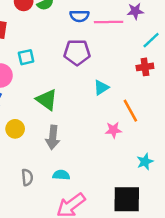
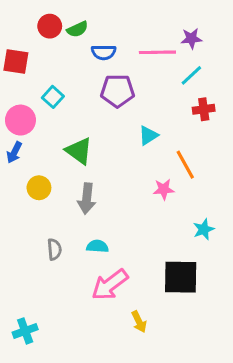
blue semicircle: (79, 16) -> (104, 52), moved
cyan line: (151, 40) -> (191, 75), moved
cyan square: (26, 57) -> (53, 97), turned -35

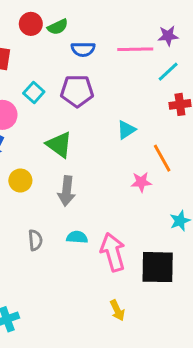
purple pentagon: (117, 91) -> (77, 91), moved
pink arrow: (110, 285) -> (113, 252), moved, turned 111

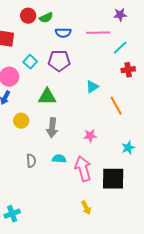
purple star: (168, 36) -> (120, 15), moved
green triangle: (59, 145) -> (47, 97), turned -36
pink star: (141, 182) -> (90, 136), moved

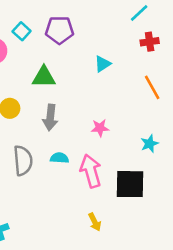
orange line: (116, 106) -> (152, 87), moved
gray semicircle: (31, 161) -> (23, 161), size x1.6

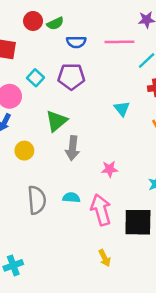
cyan triangle: (103, 64) -> (122, 109), moved, turned -35
green triangle: (44, 77) -> (56, 121), turned -40
gray arrow: (50, 117) -> (73, 148), moved

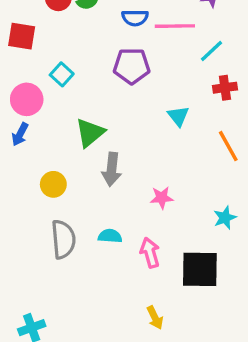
blue semicircle: (76, 42) -> (135, 18), moved
purple pentagon: (71, 77) -> (132, 66), moved
yellow circle: (24, 151) -> (53, 184), moved
pink arrow: (101, 210) -> (150, 253), size x0.7

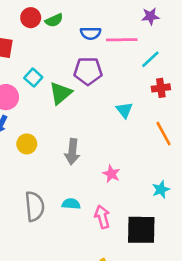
green triangle: (90, 133) -> (61, 93), moved
yellow circle: (53, 184) -> (27, 144), moved
pink star: (162, 198) -> (111, 174), turned 30

